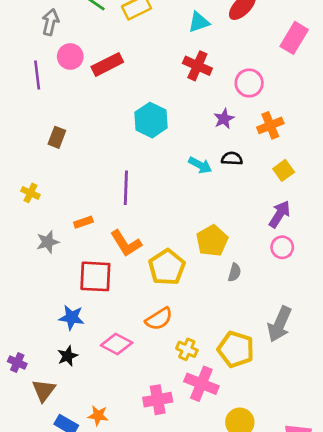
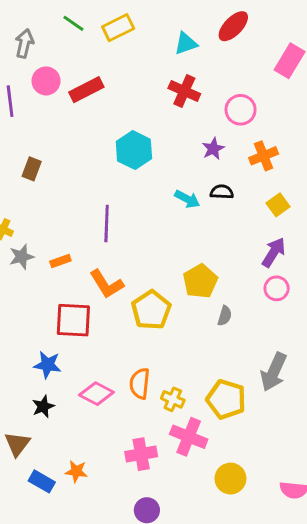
gray star: (48, 242) -> (22, 257), moved
orange semicircle: (159, 319) -> (140, 383), moved, turned 128

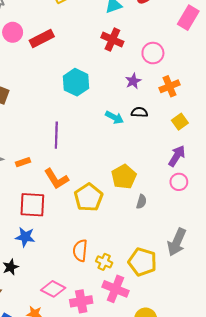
blue star: (47, 365) -> (25, 237), moved
pink diamond: (96, 394) -> (53, 289), moved

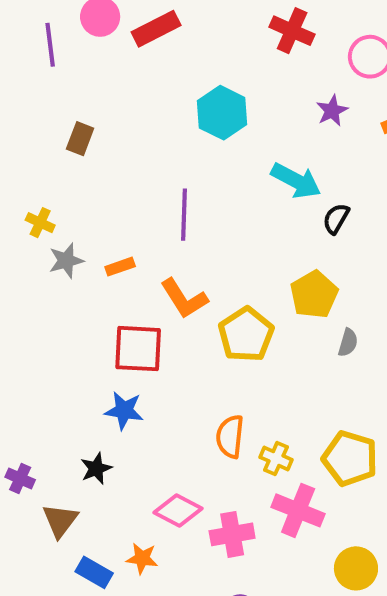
black semicircle: (139, 112) -> (336, 219), moved, turned -63
cyan arrow: (114, 117) -> (296, 181), size x1.4

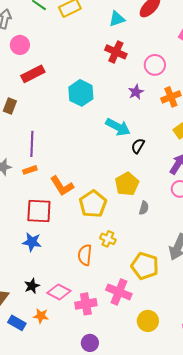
red rectangle: (156, 29) -> (33, 74), moved
purple line: (184, 215) -> (32, 144), moved
yellow cross: (276, 458) -> (108, 239), moved
black star: (96, 468) -> (32, 286), moved

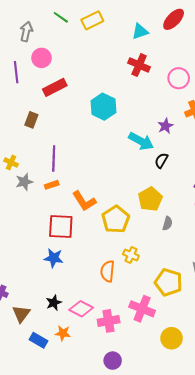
purple star: (136, 92) -> (165, 126), moved

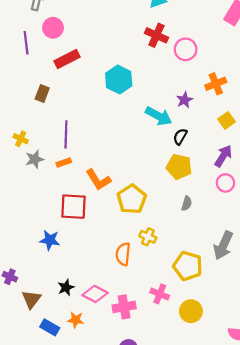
pink circle: (179, 78) -> (186, 49), moved
yellow pentagon: (150, 199) -> (179, 167), moved, turned -30
blue star: (54, 258) -> (50, 240), moved
pink cross: (142, 309) -> (160, 294), size x0.7
yellow circle: (172, 338) -> (191, 311), moved

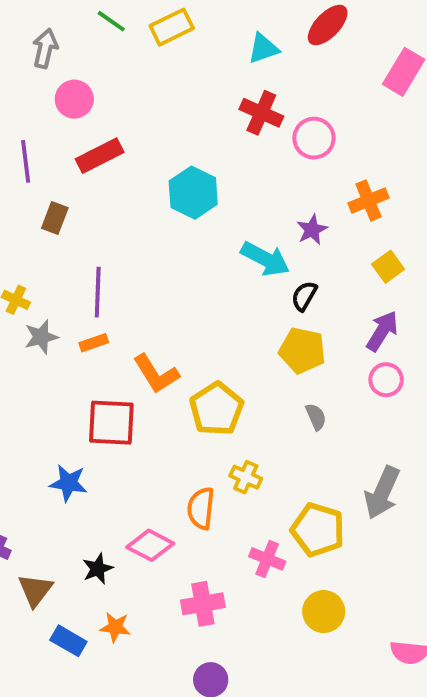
purple line: (26, 43) -> (26, 161), moved
gray semicircle: (187, 203) -> (316, 417), turned -40
pink diamond: (95, 294) -> (150, 545), moved
pink cross: (160, 294) -> (267, 559), moved

